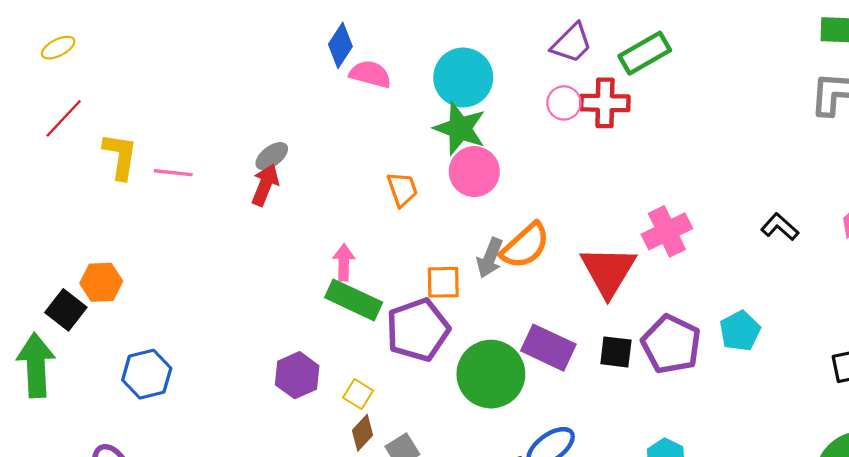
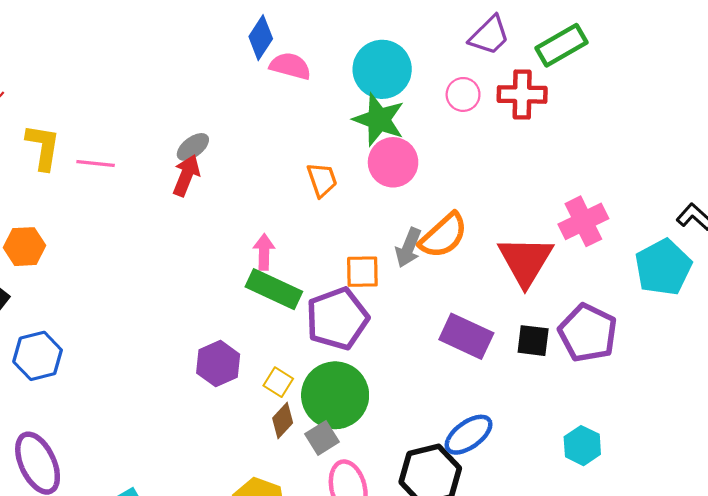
pink circle: (564, 103) -> (463, 94), moved
orange hexagon: (101, 282) -> (24, 247), moved
cyan pentagon: (740, 331) -> (663, 267), moved, size x1.4
blue hexagon: (147, 374) -> (38, 356), moved
green circle: (491, 374) -> (335, 395), moved

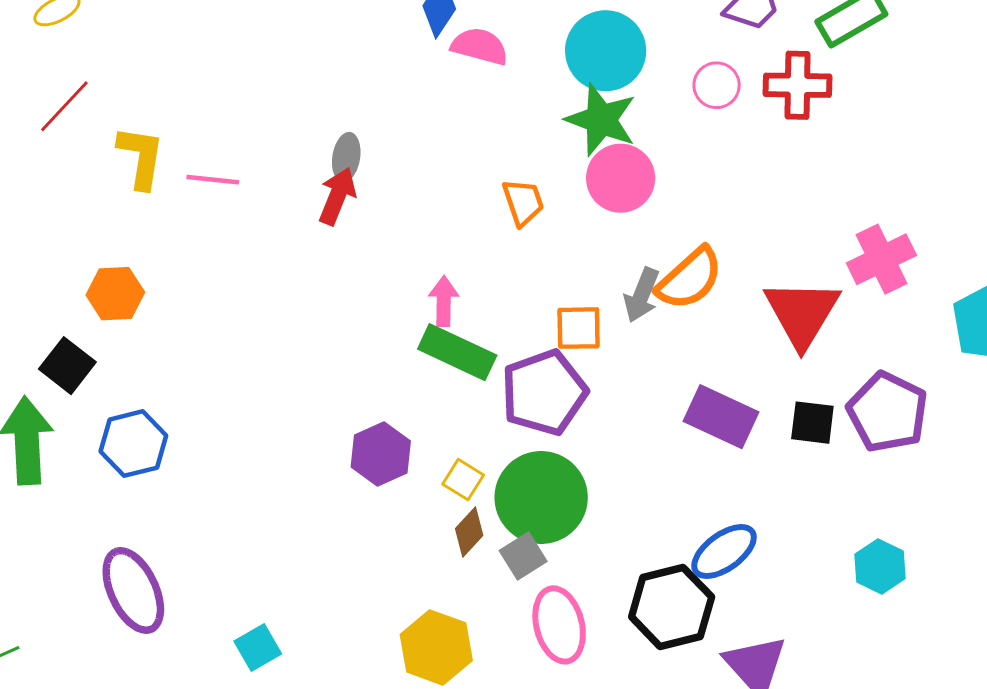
gray ellipse: (193, 147) -> (346, 157), turned -44

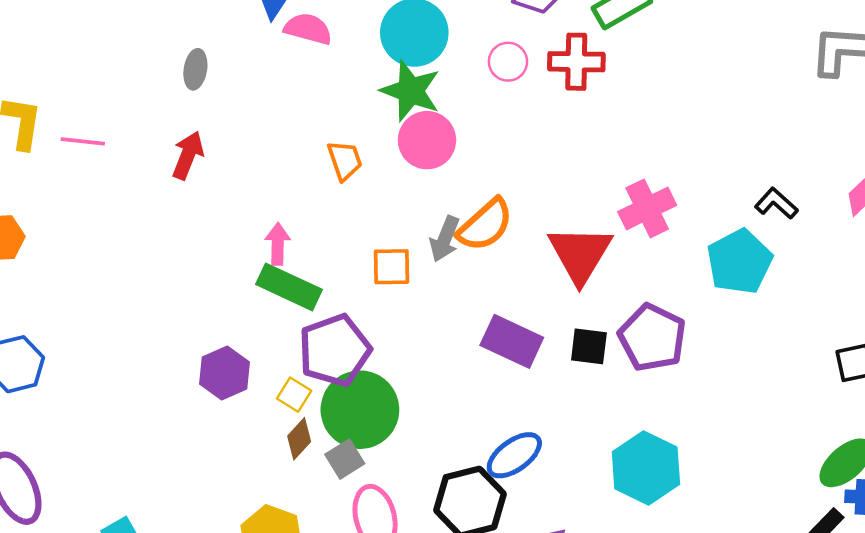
gray ellipse: (346, 157) -> (195, 69), moved
purple pentagon: (544, 393) -> (335, 350), moved
cyan hexagon: (880, 566) -> (646, 468), size x1.6

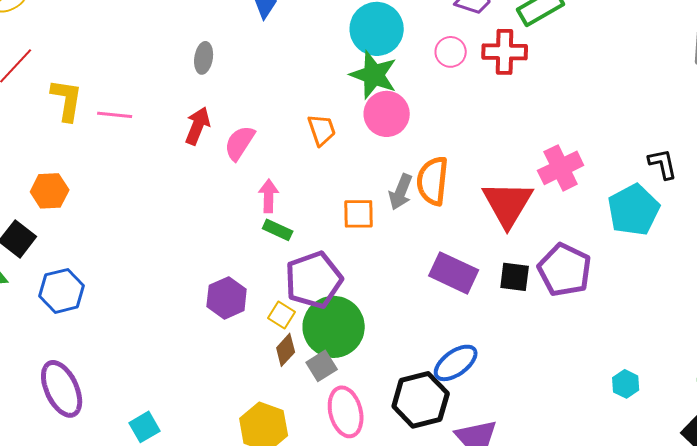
pink semicircle: (308, 29) -> (240, 143), moved, turned -72
black L-shape: (776, 203) -> (663, 164), turned 36
orange semicircle: (485, 225) -> (433, 181), turned 138
green rectangle: (289, 287) -> (278, 230), size x0.6
cyan hexagon: (646, 468) -> (626, 384), moved, size x0.5

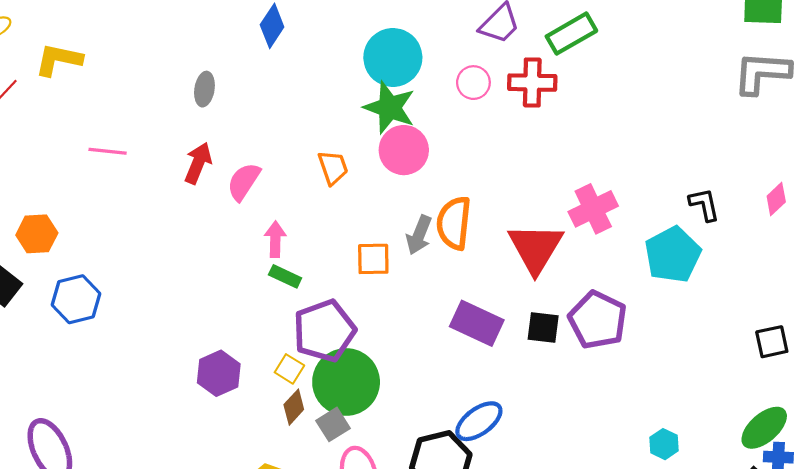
yellow L-shape: (67, 100) -> (59, 60), moved, turned -87
blue hexagon: (62, 291) -> (76, 299), moved
purple hexagon: (227, 298) -> (219, 373), moved

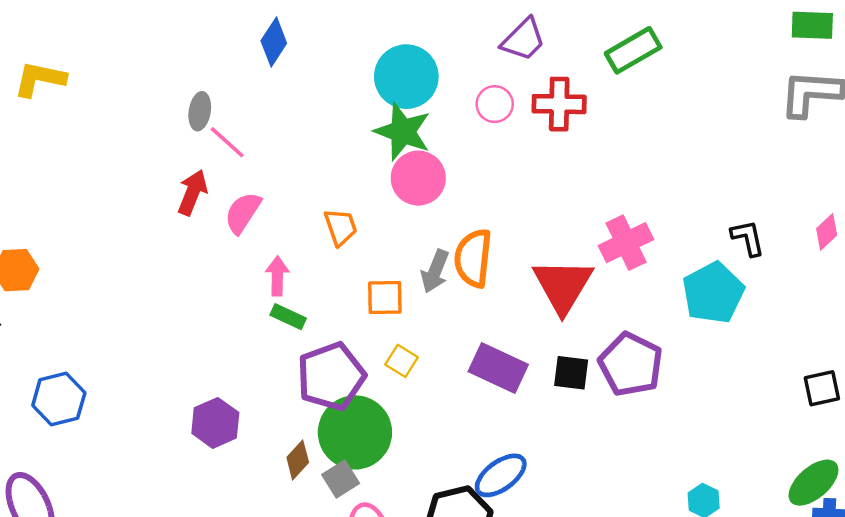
green rectangle: (571, 34) -> (633, 50), moved
pink line: (108, 151) -> (227, 142), moved, turned 36
orange trapezoid: (333, 167) -> (341, 227), moved
blue hexagon: (76, 299) -> (59, 399), moved
yellow square: (289, 369) -> (402, 361), moved

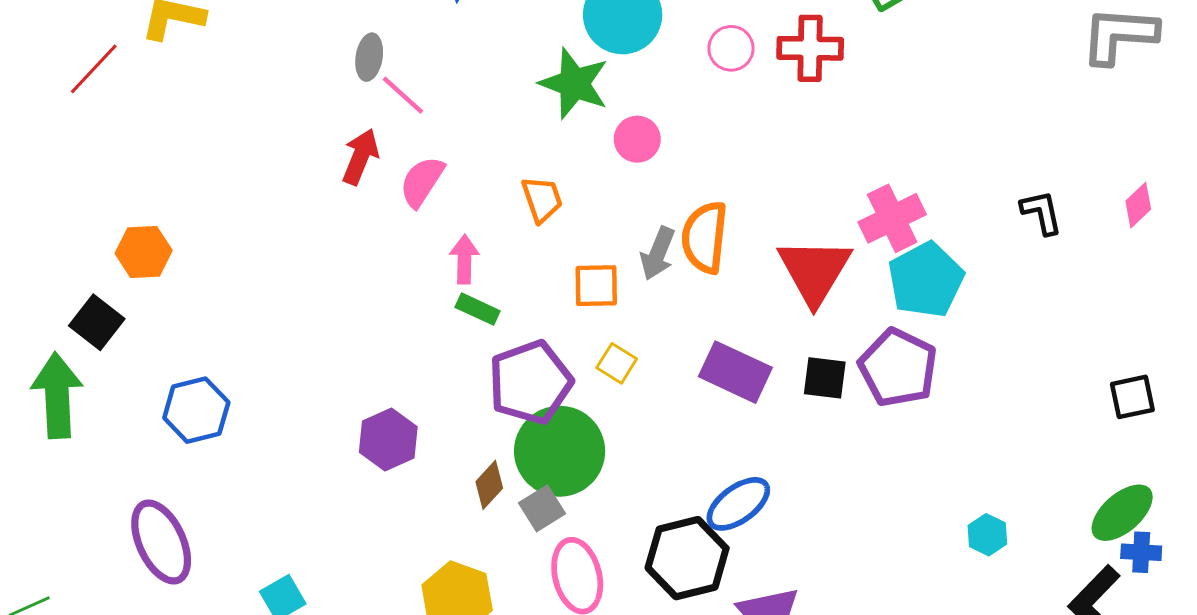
green star: (403, 132) -> (574, 83), moved
pink circle: (418, 178) -> (637, 139), size x0.7
cyan pentagon: (713, 293) -> (926, 280), moved

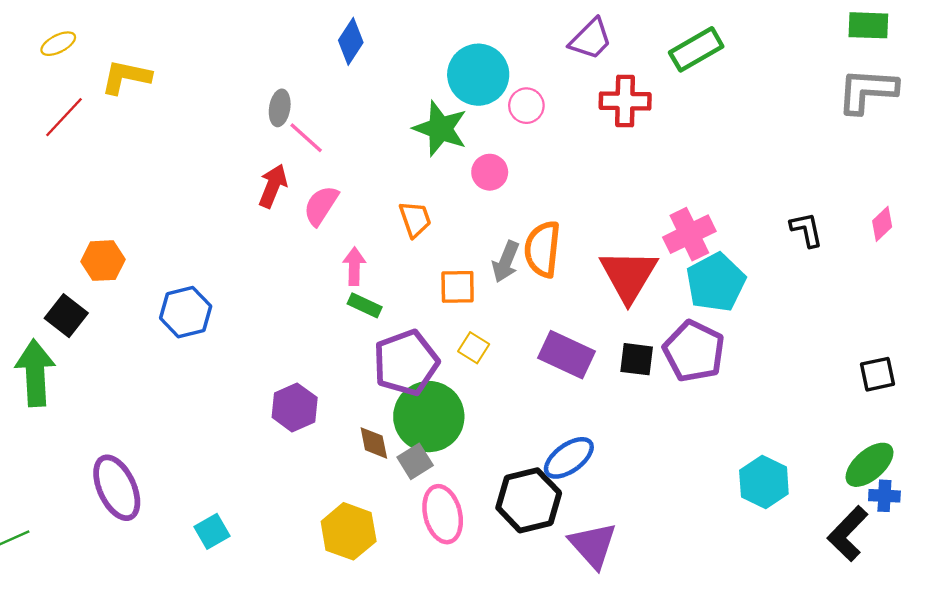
pink circle: (731, 48) -> (526, 106), moved
blue hexagon: (196, 410) -> (186, 312), moved
brown diamond: (489, 485) -> (374, 443), turned -54
cyan hexagon: (987, 535) -> (764, 482), size x1.6

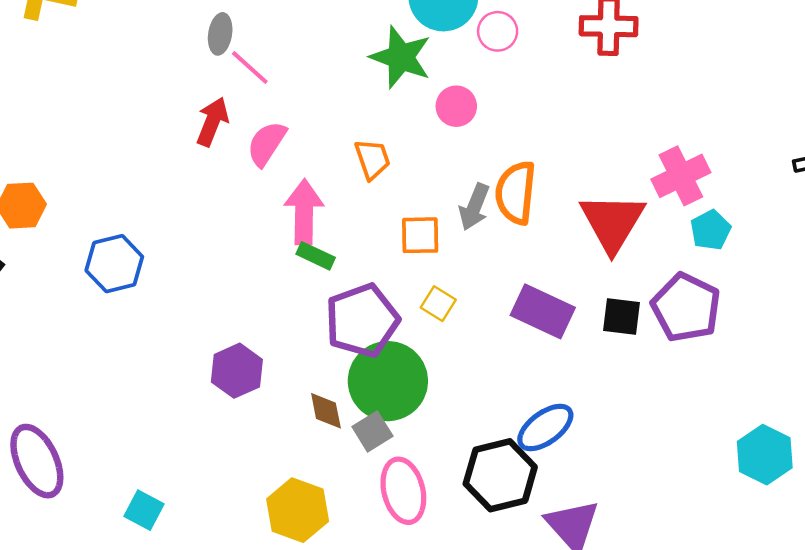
pink arrow: (354, 266) -> (304, 212), size x1.5
cyan pentagon: (716, 282) -> (711, 230), size x0.6
cyan square: (212, 531) -> (144, 510), turned -32

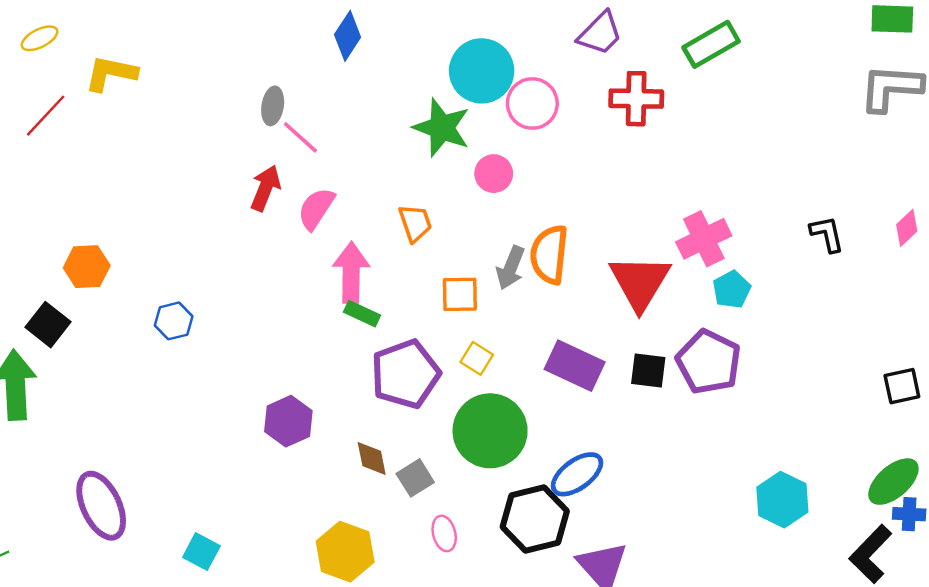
pink circle: (498, 31) -> (532, 104), size x1.4
blue hexagon: (114, 264) -> (174, 321), size x0.7
green circle: (388, 381) -> (490, 431), moved
pink ellipse: (403, 491) -> (444, 533), size x0.6

